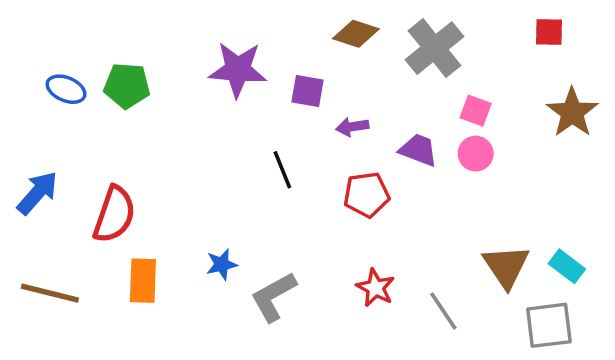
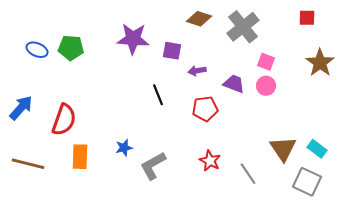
gray square: (549, 325) -> (307, 182), turned 32

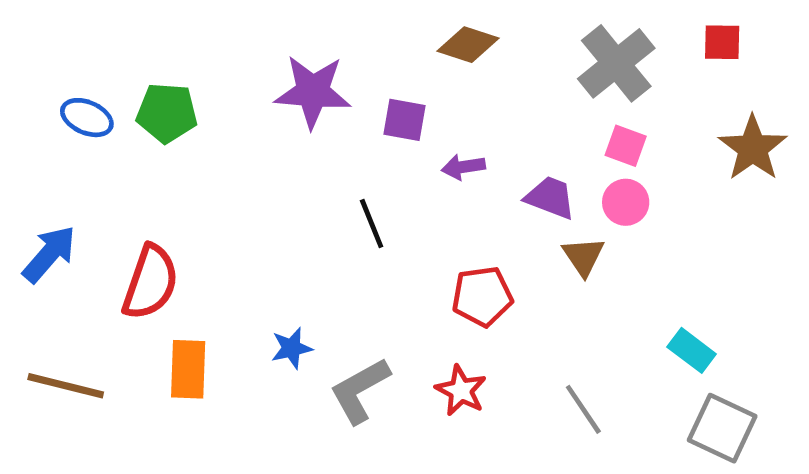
gray cross: (243, 27) -> (616, 63), moved
red pentagon: (205, 109) -> (482, 296), moved
brown triangle: (283, 149) -> (583, 256), moved, size x0.7
cyan rectangle: (317, 149) -> (692, 350), moved
red star: (210, 161) -> (461, 390), moved

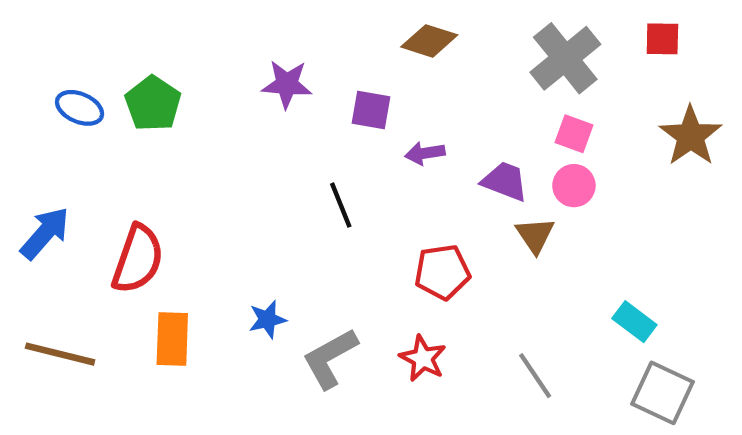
purple star: (313, 92) -> (287, 84), size x0.7
green pentagon: (167, 113) -> (153, 104), turned 30

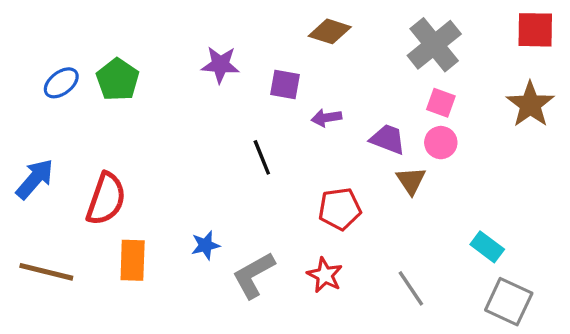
red square: (662, 39) -> (535, 30), moved, size x1.4
blue ellipse: (80, 108) -> (61, 83), turned -60

